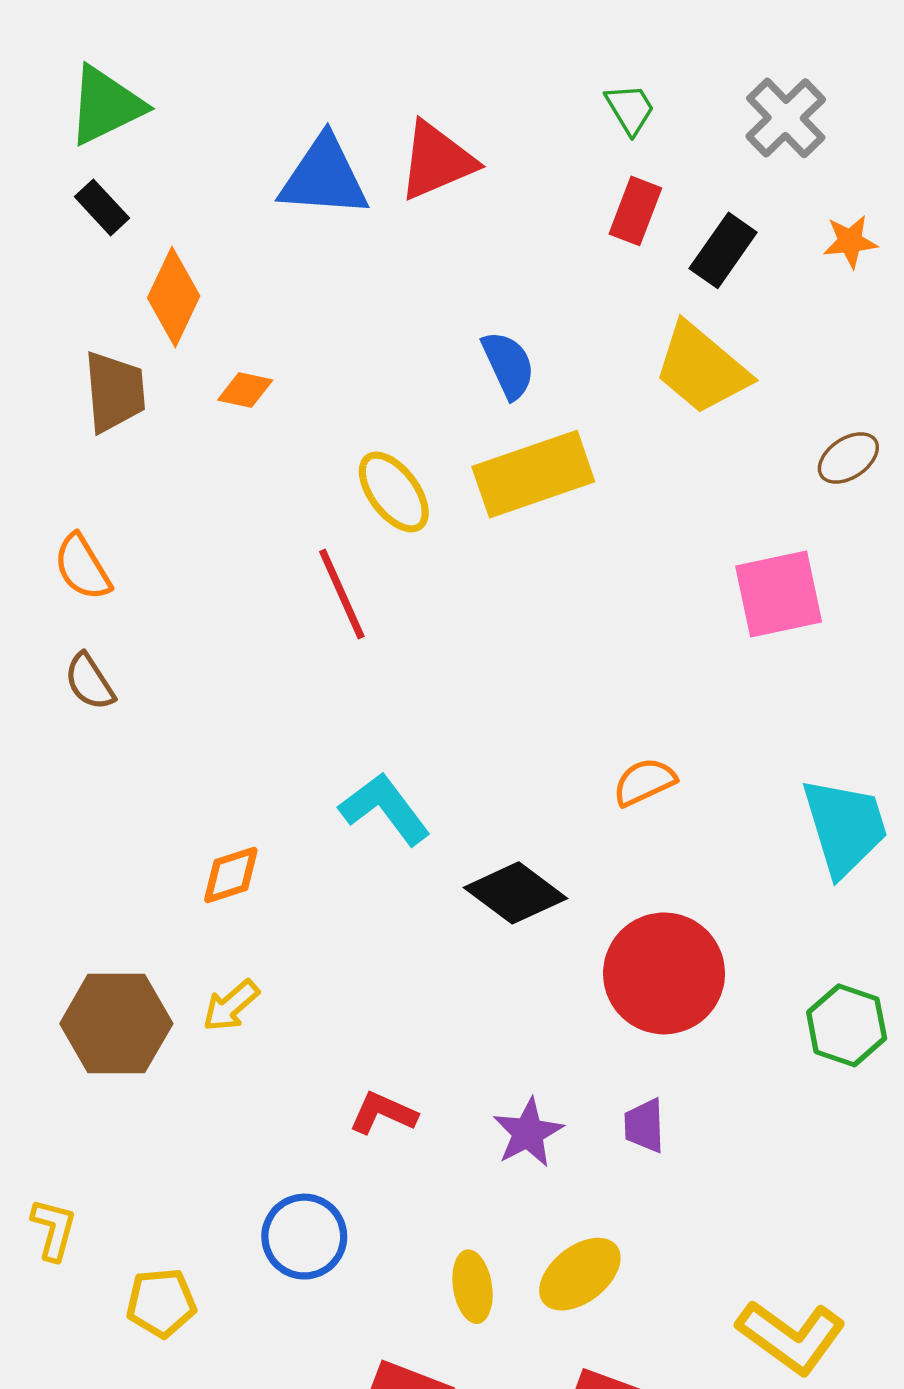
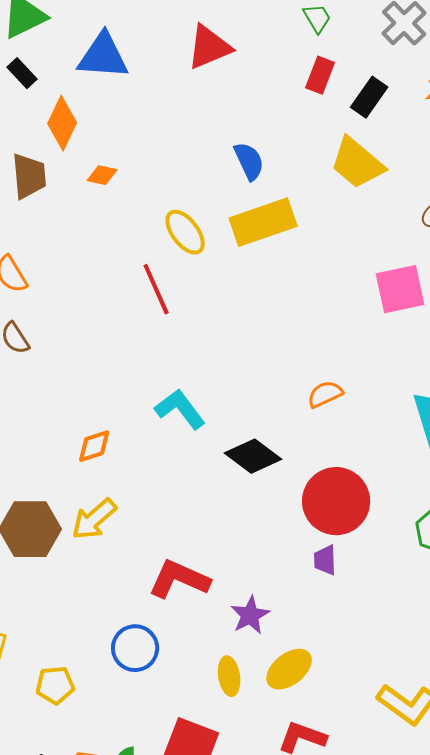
blue triangle: (324, 177) -> (103, 56), moved
yellow arrow: (231, 1006) -> (94, 519), size x1.4
red L-shape: (383, 1113) -> (179, 579), size x1.6
purple trapezoid: (644, 1126) -> (325, 560), moved
purple star: (528, 1133) -> (250, 615), moved

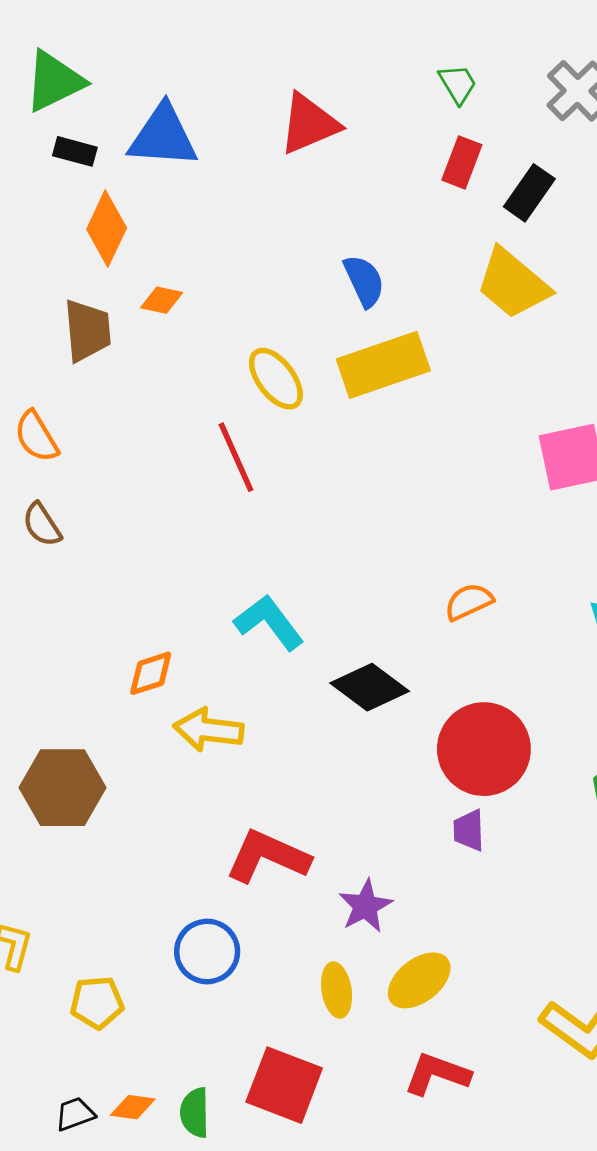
black rectangle: (22, 73) -> (75, 151), moved, turned -32
brown trapezoid: (29, 176) -> (87, 330), moved
yellow arrow: (94, 519) -> (208, 730), moved, turned 48

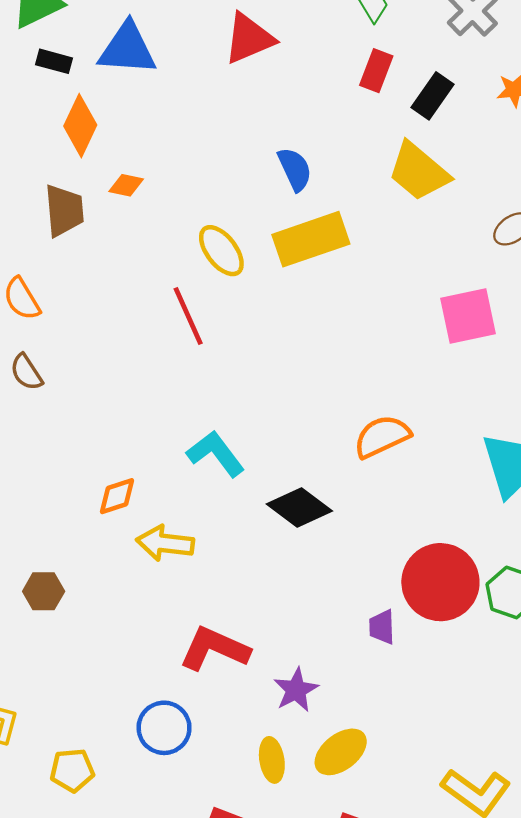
orange semicircle: (469, 602) -> (382, 436), size x1.4
red circle: (484, 749) -> (440, 582), moved
brown hexagon: (63, 788) -> (44, 591), size x0.6

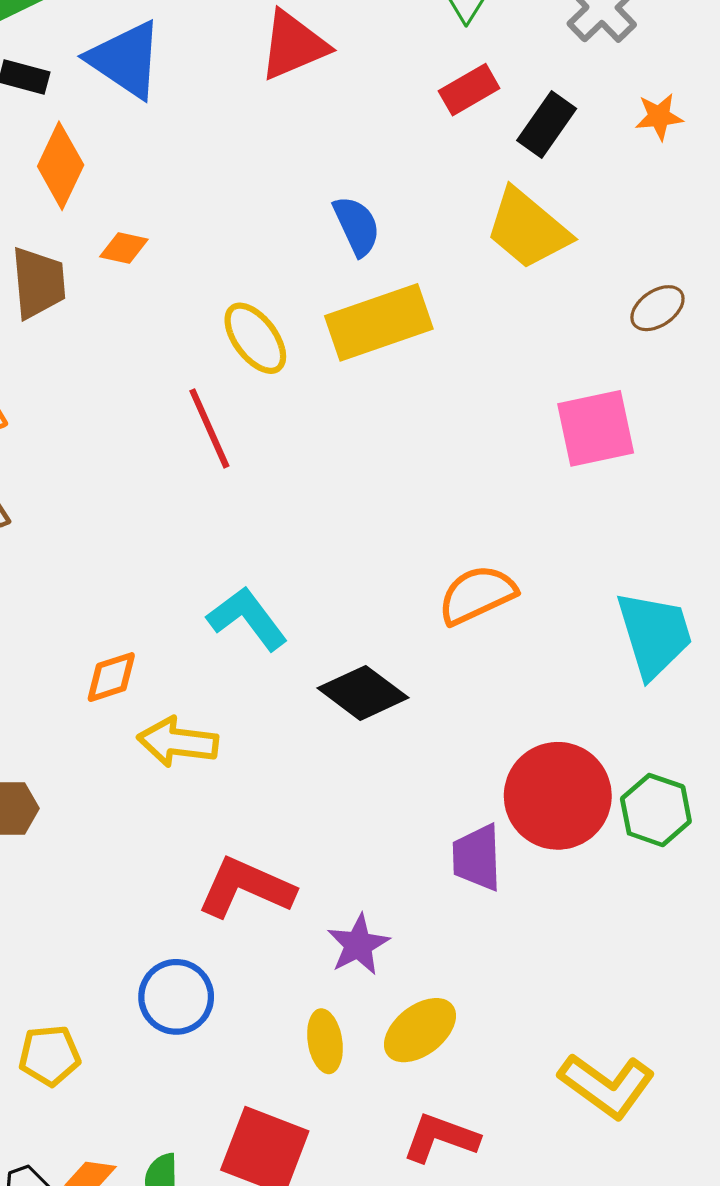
blue triangle: (127, 49) -> (125, 60), turned 30
red rectangle: (376, 71) -> (469, 90), turned 39
purple trapezoid: (382, 627) -> (477, 858), size x1.4

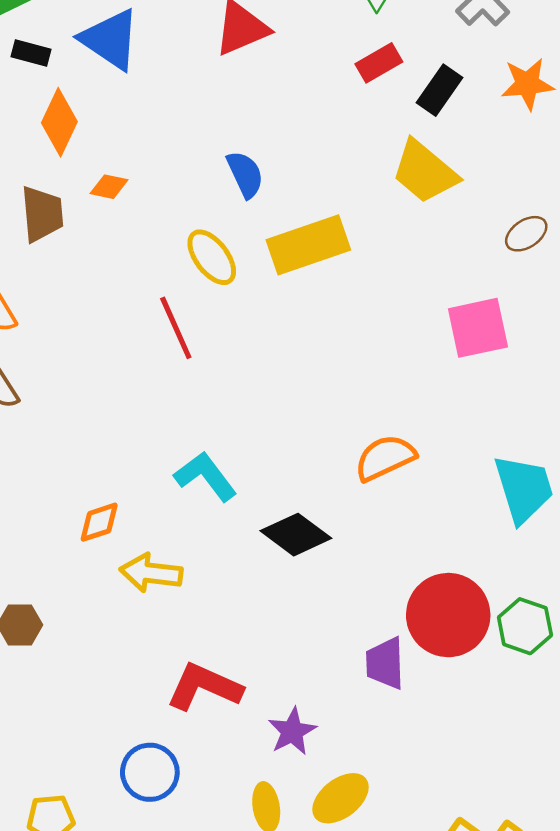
orange star: (659, 117) -> (527, 84), size x1.4
blue semicircle: (357, 226) -> (245, 174), moved

